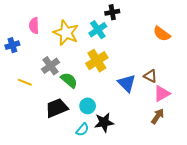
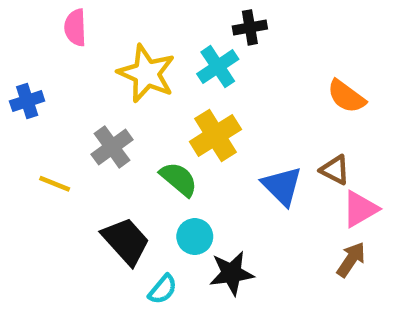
pink semicircle: (34, 26) -> (75, 27), moved
orange semicircle: (162, 34) -> (346, 96), moved
green semicircle: (69, 80) -> (179, 179), moved
black trapezoid: (57, 108) -> (126, 241), turned 70
cyan semicircle: (82, 130) -> (163, 289), moved

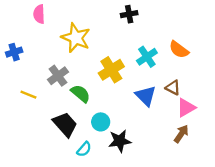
cyan cross: (218, 67) -> (147, 57), moved
green semicircle: (179, 179) -> (81, 94), moved

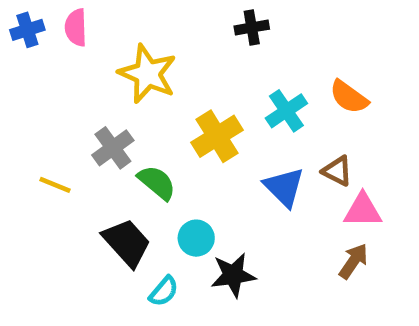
blue cross: (14, 52) -> (27, 30), moved
pink triangle: (186, 108) -> (363, 210), turned 30

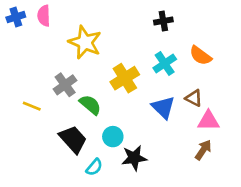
black cross: (252, 28) -> (163, 21), moved

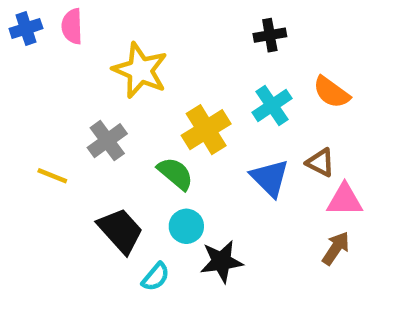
green semicircle: (90, 105) -> (175, 174), moved

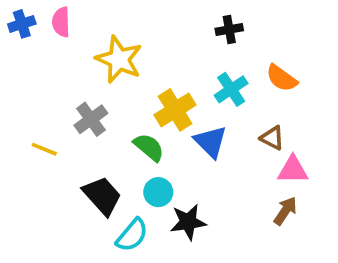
blue triangle: (270, 178) -> (211, 142), moved
cyan semicircle: (156, 277) -> (132, 235), size x1.4

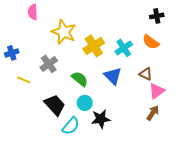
blue cross: (22, 24) -> (12, 53), moved
black cross: (229, 30) -> (157, 16), moved
yellow cross: (175, 110) -> (94, 46), moved
pink triangle: (293, 170) -> (157, 91), turned -36

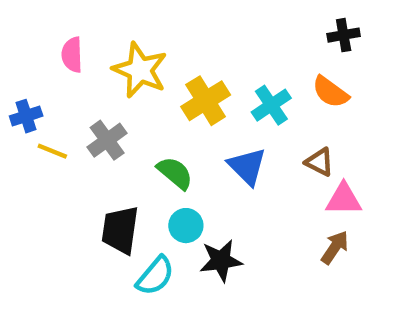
pink semicircle: (33, 12) -> (72, 55), moved
yellow line: (24, 80) -> (52, 151), moved
pink triangle: (157, 91) -> (344, 199), turned 36
black trapezoid: (55, 105) -> (120, 230), turned -130

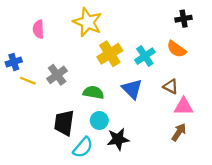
yellow star: (140, 70) -> (88, 22), moved
green semicircle: (175, 173) -> (93, 92), turned -30

